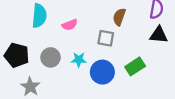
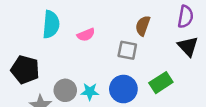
black triangle: (159, 35) -> (188, 46), turned 42
gray circle: (51, 57) -> (65, 90), moved
cyan star: (79, 60) -> (90, 92), moved

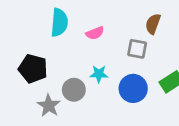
cyan star: (90, 92) -> (99, 74), moved

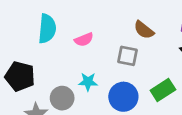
brown semicircle: (153, 24) -> (144, 30), turned -72

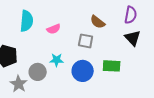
green rectangle: (163, 90) -> (112, 66), turned 36

